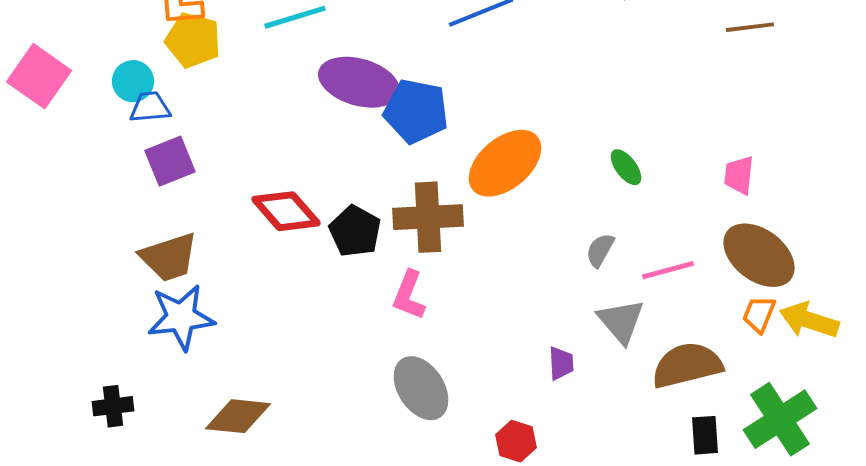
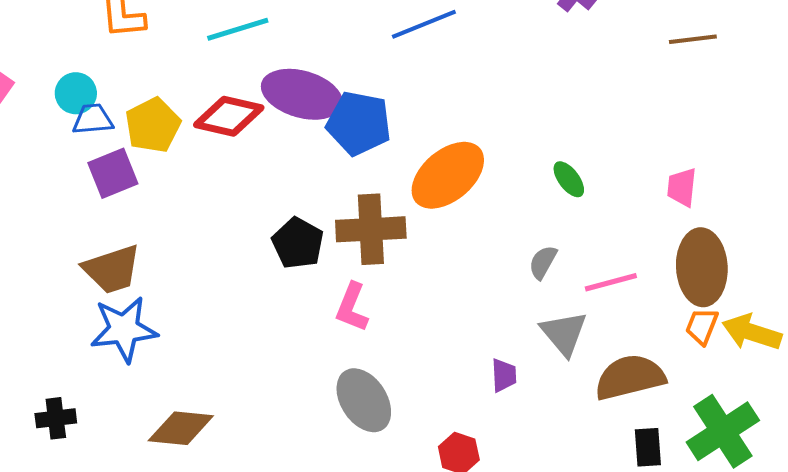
yellow pentagon: (193, 40) -> (153, 125), moved, turned 30
red diamond: (286, 211) -> (229, 116), moved, turned -36
brown ellipse: (759, 255) -> (702, 267), turned 50

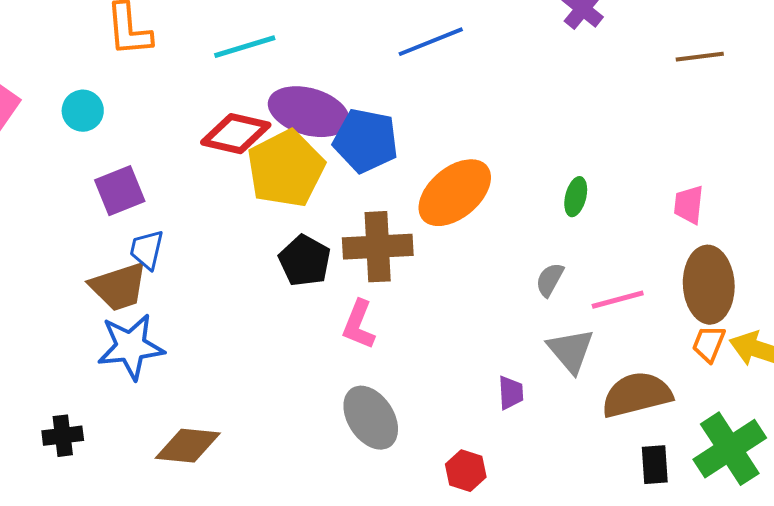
blue trapezoid: (93, 119) -> (147, 250), moved, turned -72
yellow pentagon: (153, 125) -> (286, 169), moved, size x1.4
green ellipse: (569, 179) -> (576, 197), turned 51

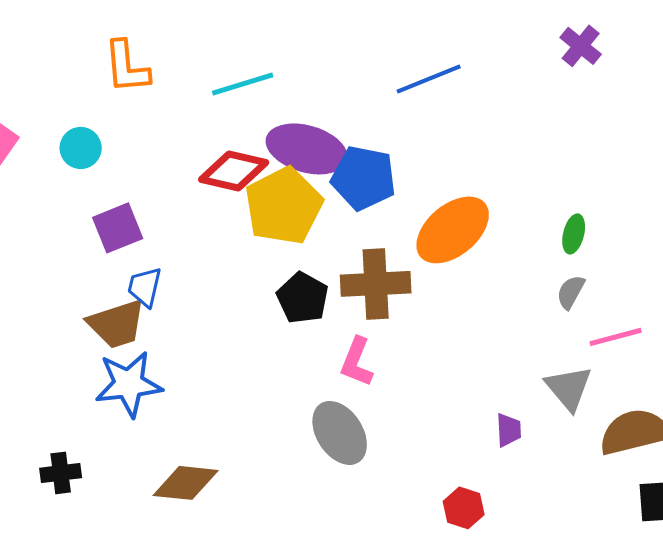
gray semicircle: (550, 280) -> (571, 292), moved
gray ellipse: (371, 418) -> (340, 433), moved

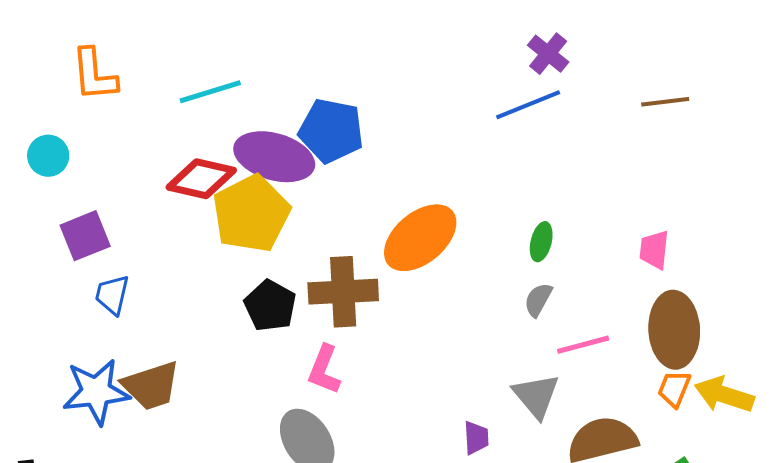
blue line: (429, 79) -> (528, 105), moved
blue pentagon: (364, 178) -> (331, 131), moved
brown trapezoid: (117, 324) -> (151, 386), moved

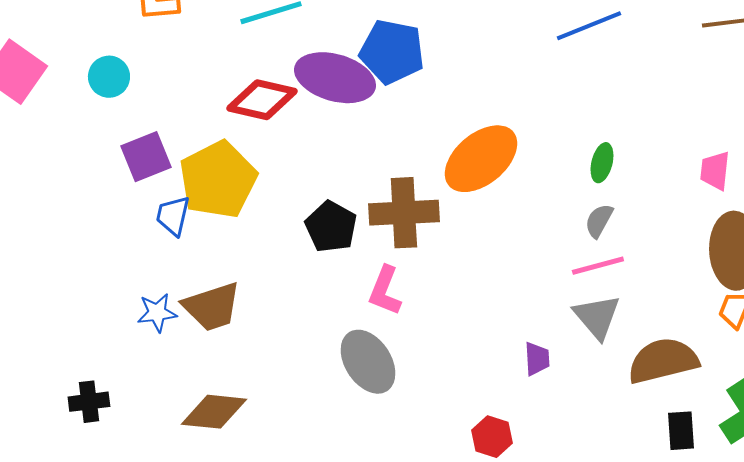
yellow pentagon: (251, 214) -> (218, 180), moved
pink line: (583, 345) -> (598, 266), moved
blue star: (96, 392) -> (157, 313), size x0.6

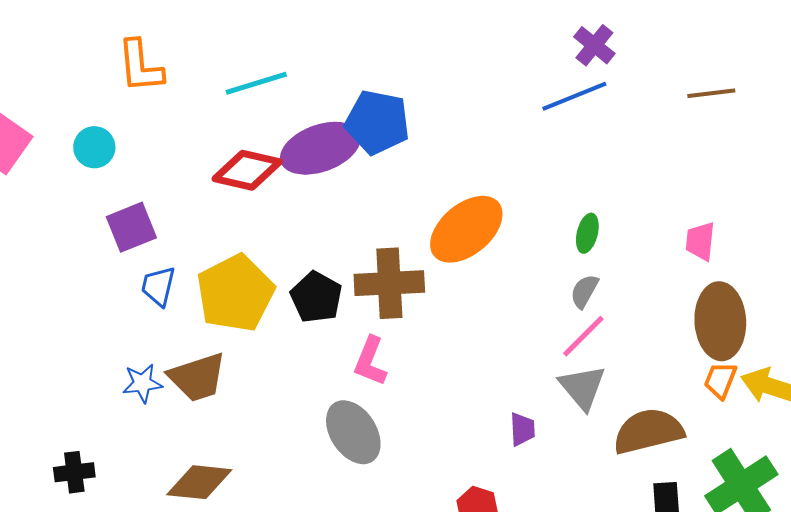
purple ellipse: (335, 78) -> (320, 148), turned -36
yellow pentagon: (218, 180) -> (235, 293), moved
pink line: (598, 266) -> (583, 336), turned -30

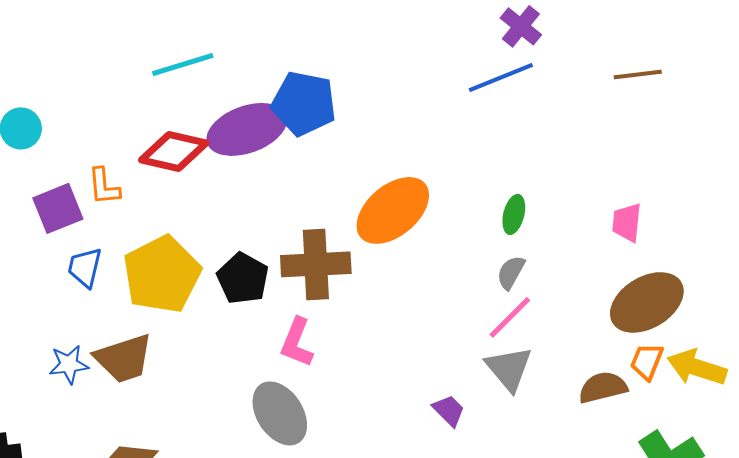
orange L-shape: (140, 66) -> (104, 186), moved, size x0.7
brown ellipse: (720, 321) -> (647, 302), turned 62
purple trapezoid: (522, 429) -> (449, 410), turned -42
brown semicircle: (648, 431) -> (603, 387), moved, size x0.7

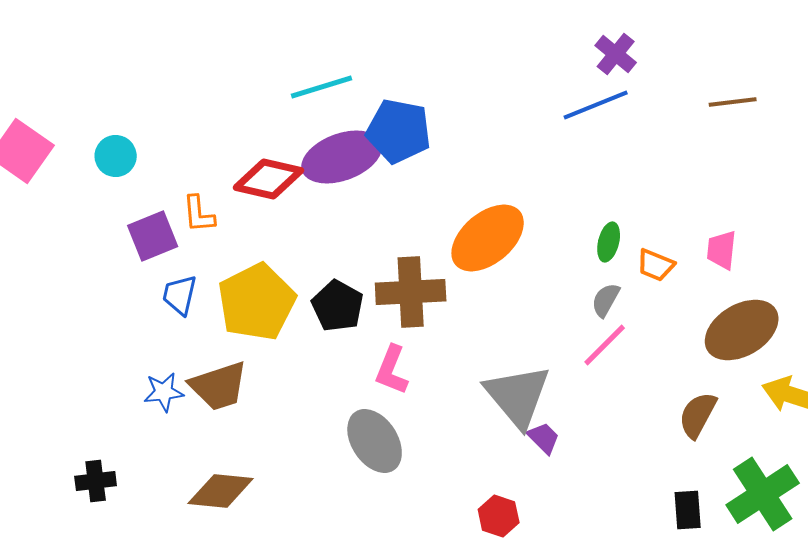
cyan line: (183, 64) -> (322, 87), moved
orange trapezoid: (647, 361) -> (656, 265), moved, turned -90
gray triangle: (509, 368) -> (518, 396), moved, size x1.4
brown semicircle: (603, 387) -> (698, 415), turned -48

